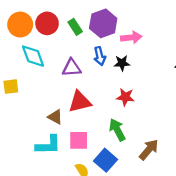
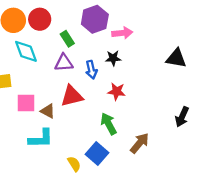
green rectangle: (75, 27) -> (67, 39), moved
blue arrow: (100, 56) -> (91, 70), moved
pink square: (79, 140) -> (26, 103), moved

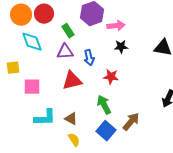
black star: (113, 58) -> (121, 47), moved
brown triangle: (48, 111) -> (71, 119), moved
blue square: (97, 153) -> (106, 131), moved

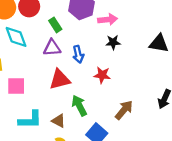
green arrow: (104, 105) -> (79, 106), moved
brown arrow: (131, 122) -> (124, 110), moved

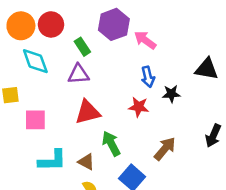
pink arrow: (108, 19) -> (145, 40), turned -138
black star: (113, 42) -> (171, 94), moved
blue arrow: (78, 54) -> (148, 77), moved

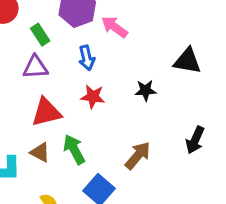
blue arrow: (148, 77) -> (87, 58), moved
red star: (139, 107) -> (93, 97), moved
brown triangle: (86, 162) -> (40, 152), moved

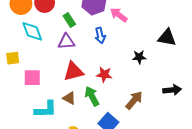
red star: (93, 97) -> (104, 75), moved
black arrow: (195, 140) -> (172, 90), turned -120

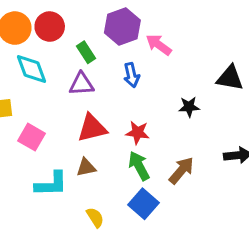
pink square: (32, 78) -> (31, 137), turned 30
green arrow: (92, 96) -> (139, 166), moved
brown triangle: (69, 98) -> (86, 167), turned -40

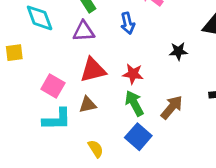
pink square: (31, 137) -> (53, 86), moved

